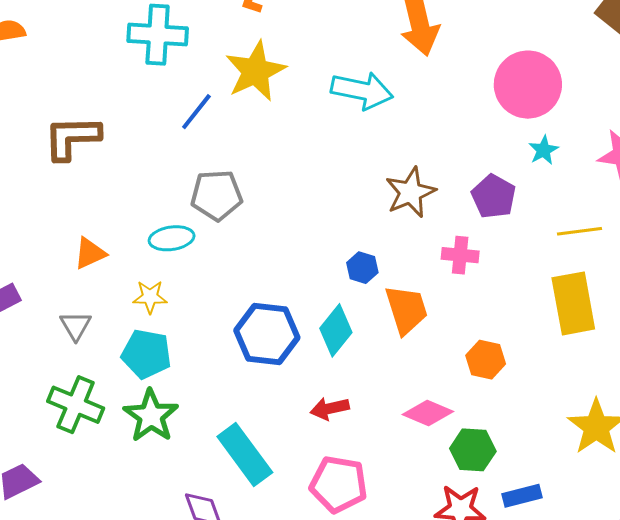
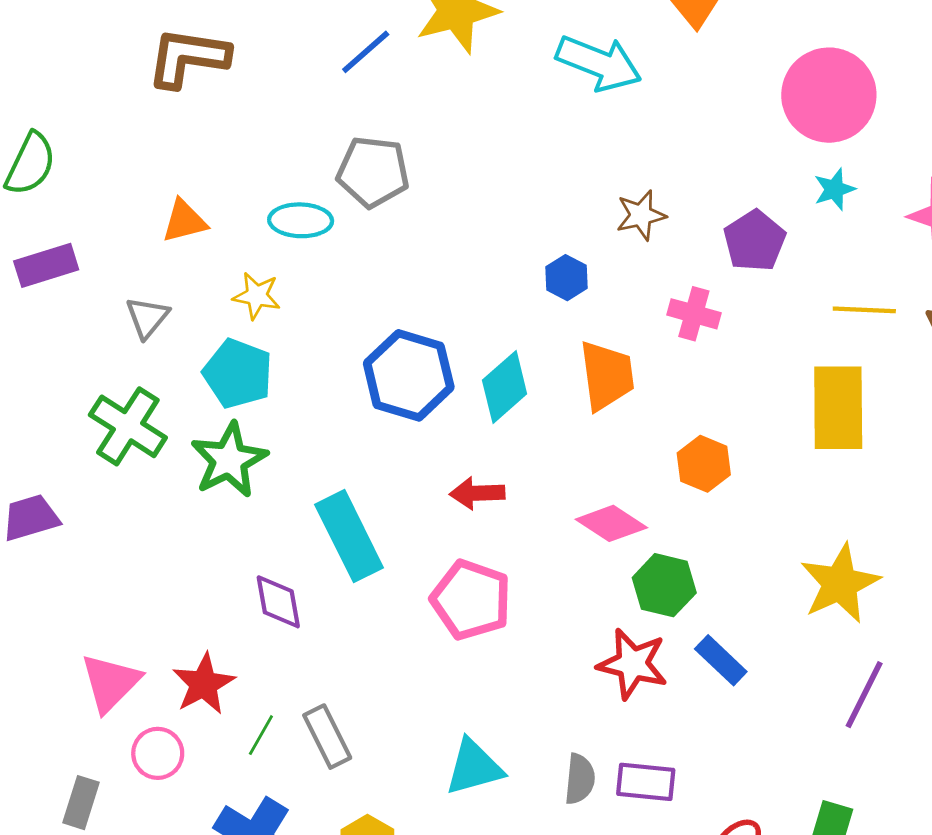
brown star: (410, 192) -> (641, 215), size x0.7
blue hexagon: (362, 268) -> (566, 278), moved
blue rectangle: (522, 496) -> (721, 660), turned 48

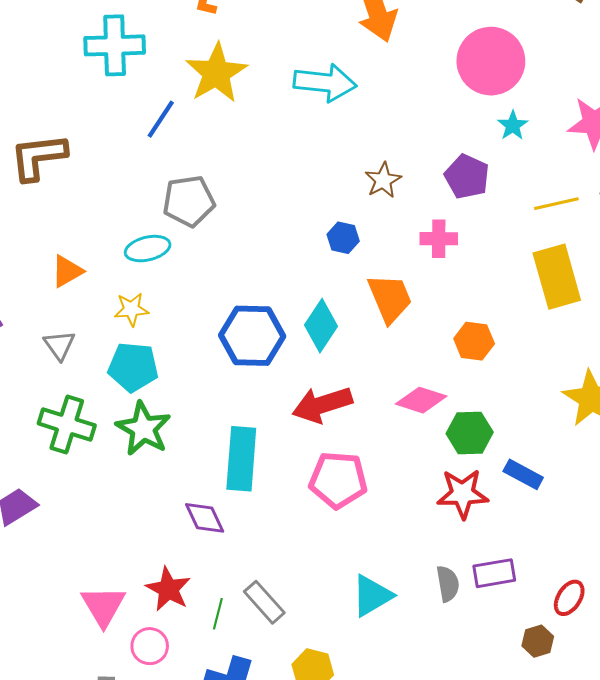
red arrow: (477, 493) -> (322, 405), size x1.5
cyan rectangle: (349, 536) -> (241, 459), turned 46

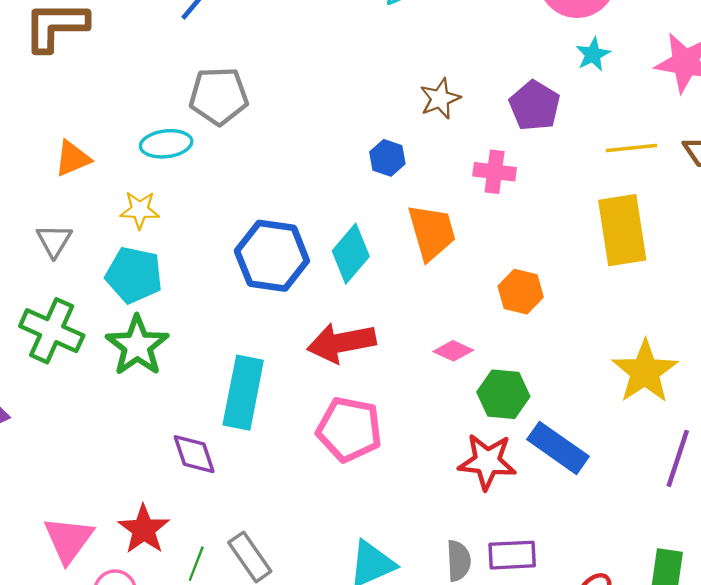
pink diamond: (421, 400) -> (453, 351), size x0.7
blue rectangle: (523, 474) -> (558, 448), size x1.4

